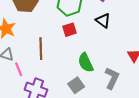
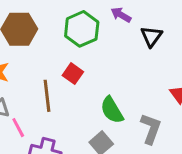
black triangle: (103, 21) -> (151, 36), moved, turned 35
red square: (69, 30) -> (73, 74), moved, turned -32

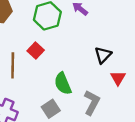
black triangle: (151, 36) -> (103, 55), moved

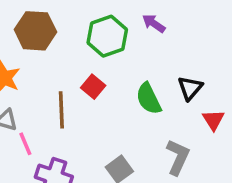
green semicircle: (63, 84) -> (149, 99), moved

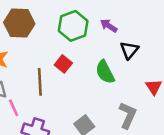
purple arrow: (154, 23) -> (109, 26), moved
black triangle: (190, 88) -> (129, 50), moved

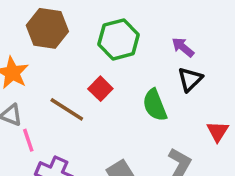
purple arrow: (109, 26) -> (183, 47), moved
brown line: (40, 82) -> (67, 109), turned -60

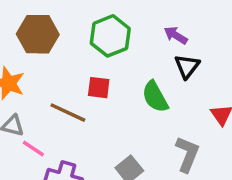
red square: (100, 89) -> (99, 88), turned -30
pink line: (28, 140) -> (33, 148), turned -30

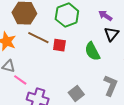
brown line: (68, 113) -> (38, 38), moved

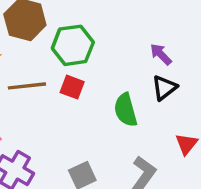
green hexagon: (67, 15) -> (73, 45), moved
brown line: (38, 38) -> (27, 86), moved, turned -45

